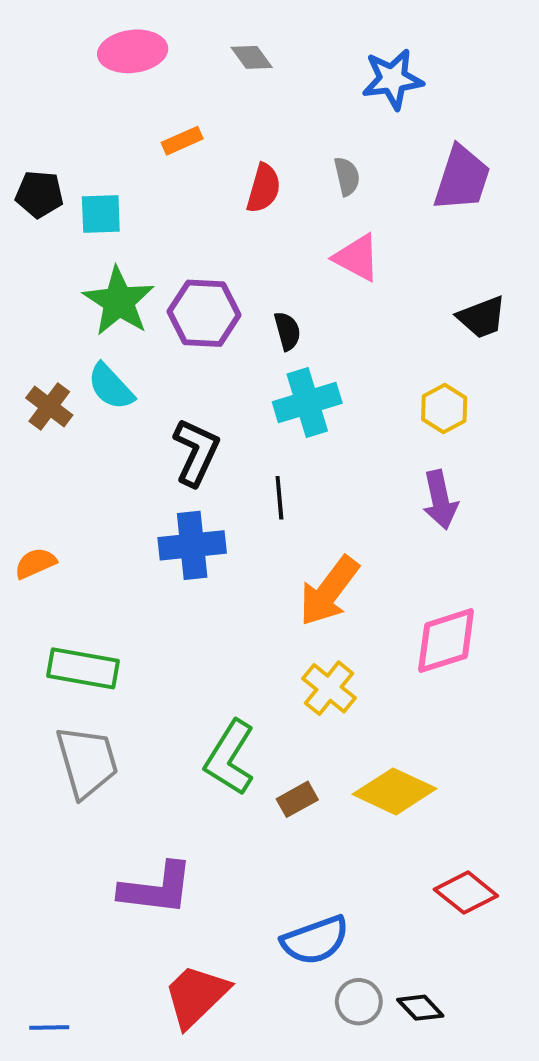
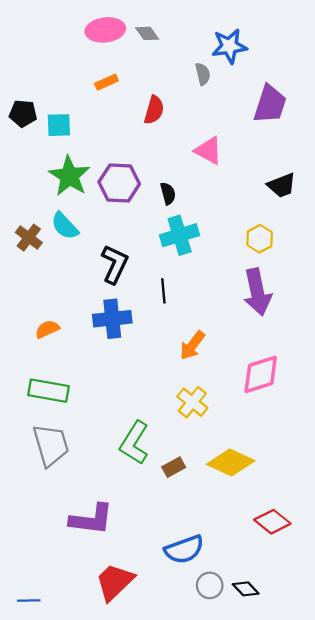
pink ellipse: (133, 51) -> (105, 30), moved
gray semicircle: (347, 176) -> (203, 74), moved
purple arrow: (440, 500) -> (257, 292), size x1.4
orange semicircle: (35, 563) -> (47, 329), moved
orange arrow: (329, 591) -> (192, 345), size x0.7

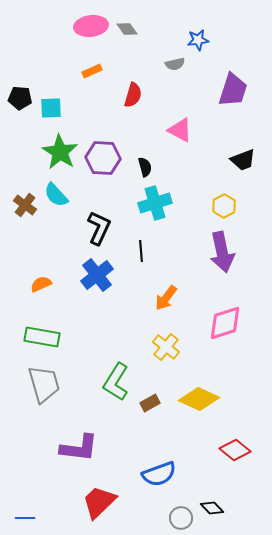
blue star: (229, 46) -> (198, 40), size x0.7
gray semicircle: (203, 74) -> (175, 64), turned 90
blue cross: (112, 319) -> (97, 275), turned -32
gray circle: (210, 585) -> (181, 518), moved

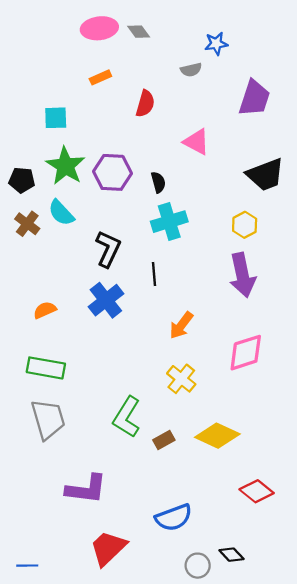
black pentagon: (20, 98) -> (22, 180), moved
black trapezoid: (243, 160) -> (265, 175), size x1.4

